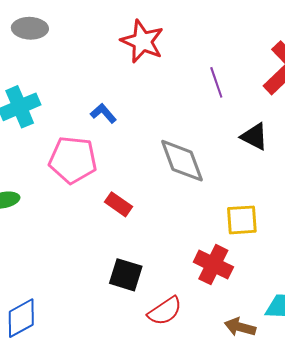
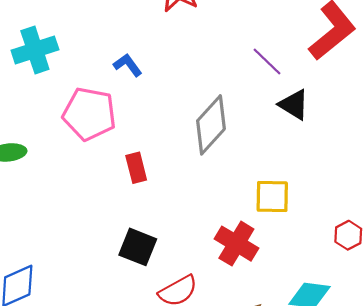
purple line: (216, 82) -> (267, 61), moved, turned -32
gray diamond: (182, 161) -> (211, 125), turned 58
red rectangle: (119, 204) -> (136, 168), turned 36

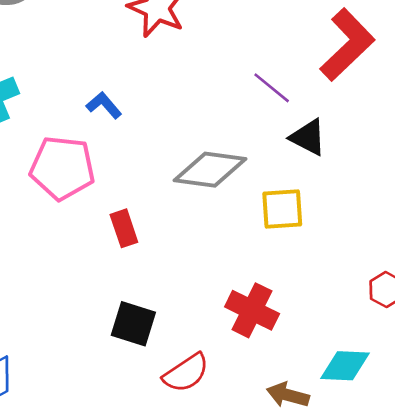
gray diamond: (211, 125) -> (210, 170), turned 60
yellow square: (272, 197) -> (282, 209), moved

